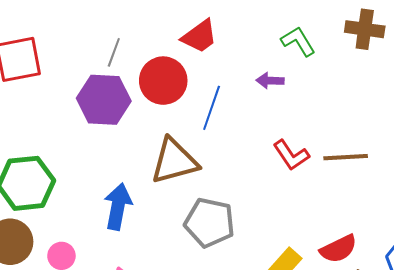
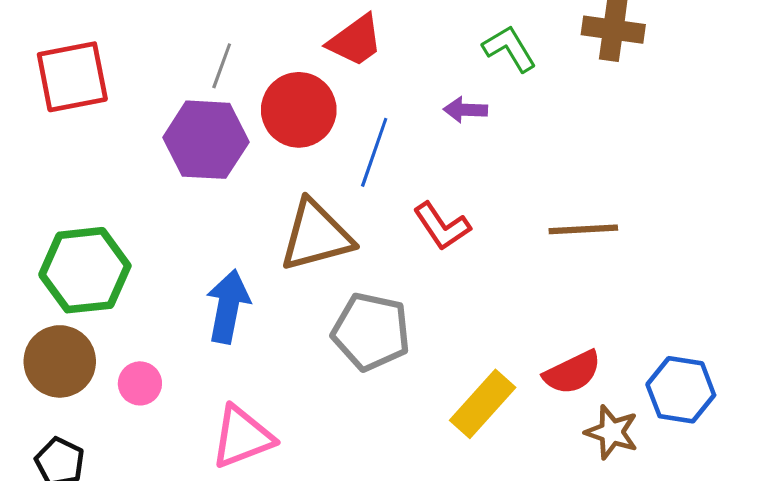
red L-shape: (291, 155) -> (442, 226), moved

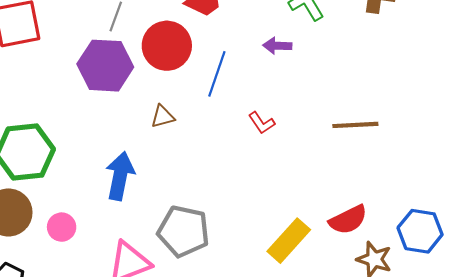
red L-shape: (442, 226) -> (262, 123), size x0.7
brown triangle: (316, 236) -> (163, 117), moved, size x0.5
gray pentagon: (371, 332) -> (183, 231), moved

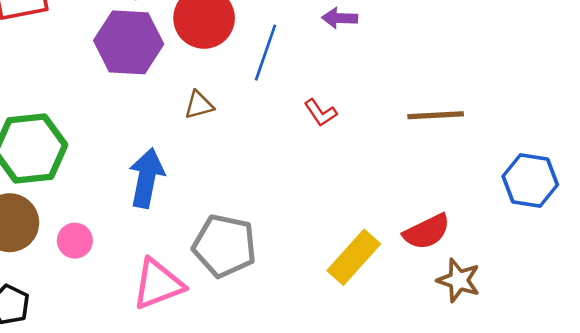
blue hexagon: (420, 231) -> (530, 181), moved

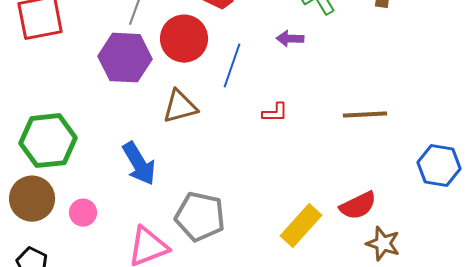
brown triangle: (199, 105) -> (180, 107), size x1.5
red L-shape: (320, 113) -> (275, 113), turned -56
blue arrow: (146, 178) -> (139, 164), turned 138

